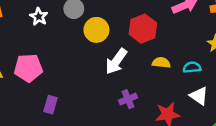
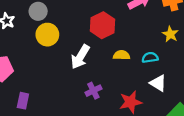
yellow circle: (96, 30) -> (47, 35), moved

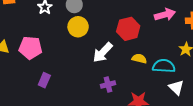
cyan semicircle: (150, 57) -> (164, 66), size x1.5
white triangle: (158, 83) -> (176, 87), moved

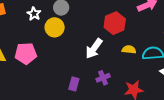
yellow circle: (78, 27) -> (55, 27), moved
purple rectangle: (44, 80) -> (74, 84), moved

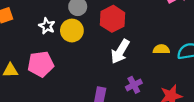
white star: (34, 14) -> (47, 26), moved
red hexagon: (115, 23) -> (113, 19), moved

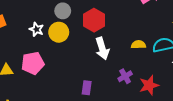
white arrow: (120, 51) -> (102, 48), turned -45
purple cross: (134, 85) -> (125, 76), moved

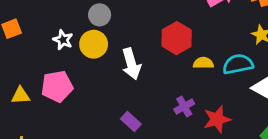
red hexagon: (94, 20) -> (177, 38), moved
white arrow: (102, 48) -> (131, 64), moved
purple rectangle: (87, 88) -> (131, 121), turned -56

